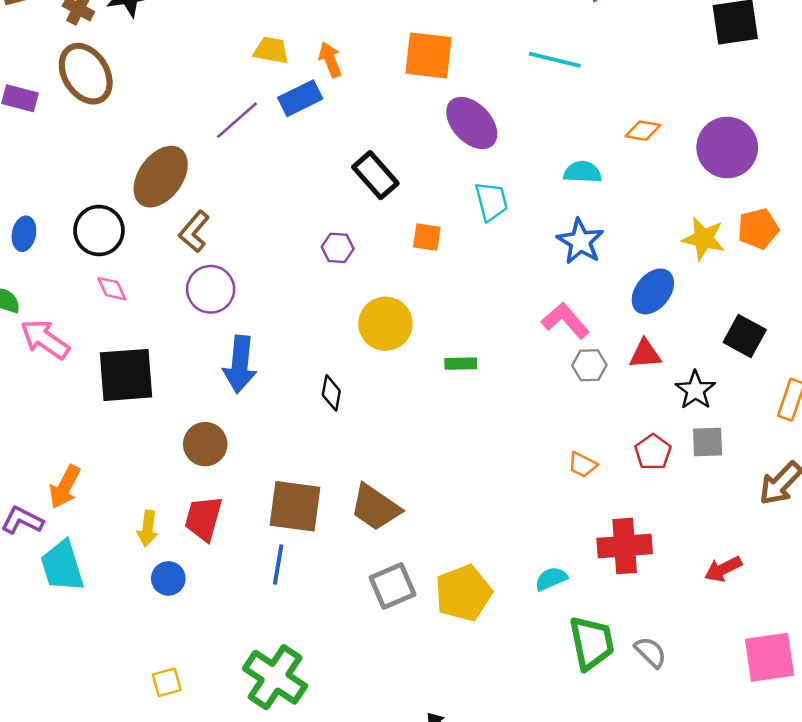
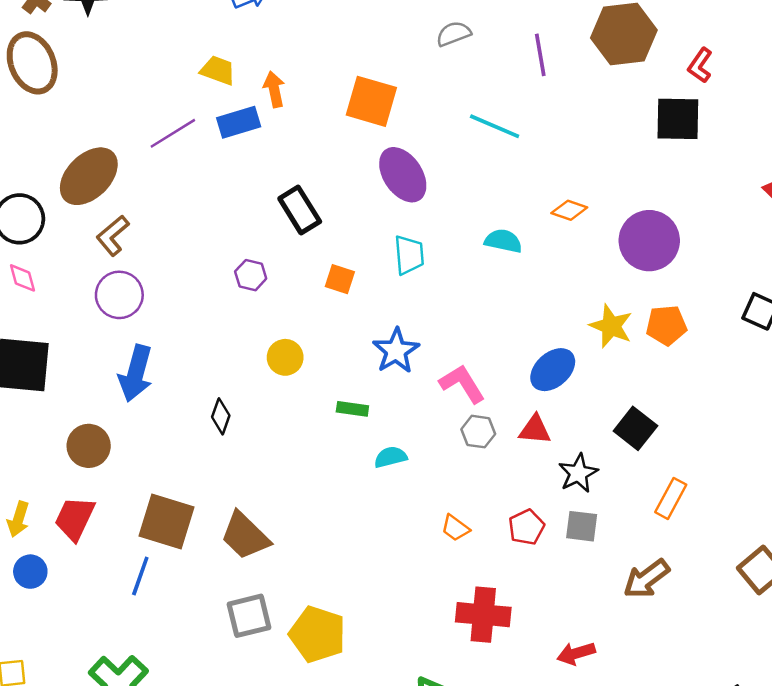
blue star: (580, 241) -> (396, 351), moved
yellow circle: (385, 324) -> (285, 357), size x0.7
cyan semicircle: (551, 579) -> (391, 457), moved
yellow pentagon: (464, 593) -> (318, 634), turned 30

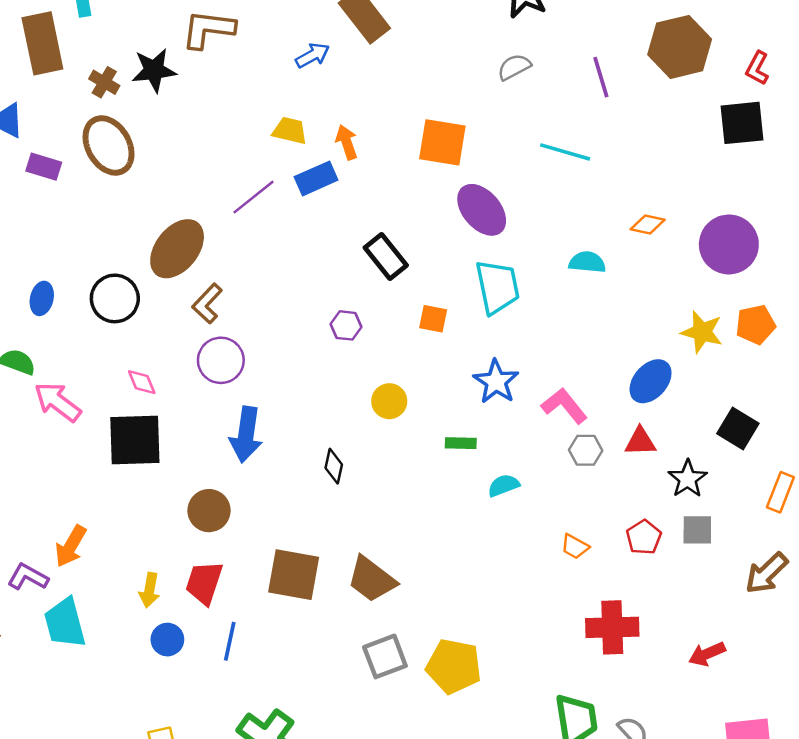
cyan trapezoid: (409, 255) -> (497, 287), size x1.4
pink diamond: (22, 278) -> (142, 382), moved
blue line: (140, 576) -> (230, 641), moved

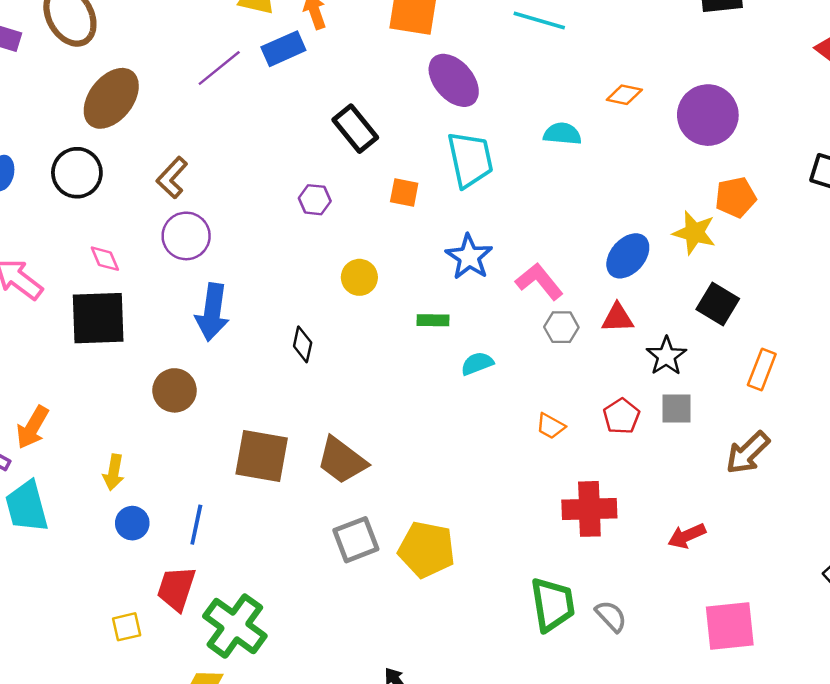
brown ellipse: (177, 249) -> (111, 98), moved
yellow star: (702, 332) -> (694, 233), moved
red trapezoid: (204, 583) -> (176, 588), moved

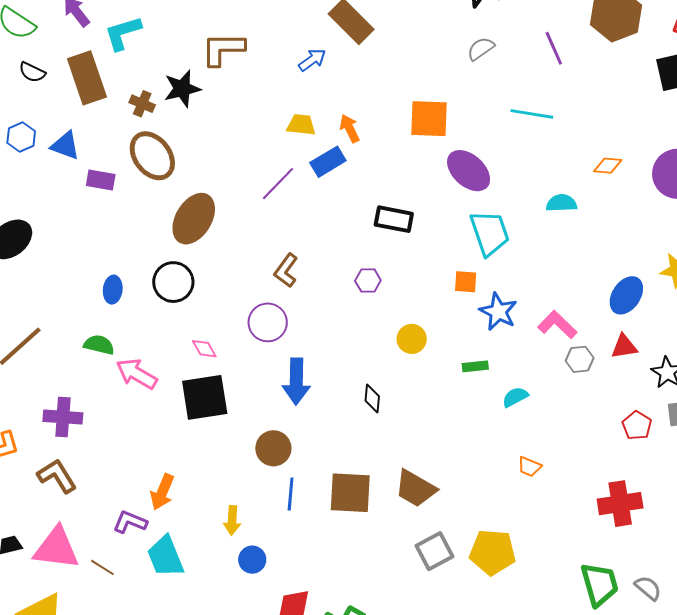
black rectangle: (355, 129) -> (394, 219), turned -33
brown L-shape: (172, 178) -> (286, 270), moved
orange square: (404, 193) -> (466, 282), moved
orange trapezoid: (551, 426) -> (529, 467), moved
blue line: (196, 525) -> (291, 494), moved

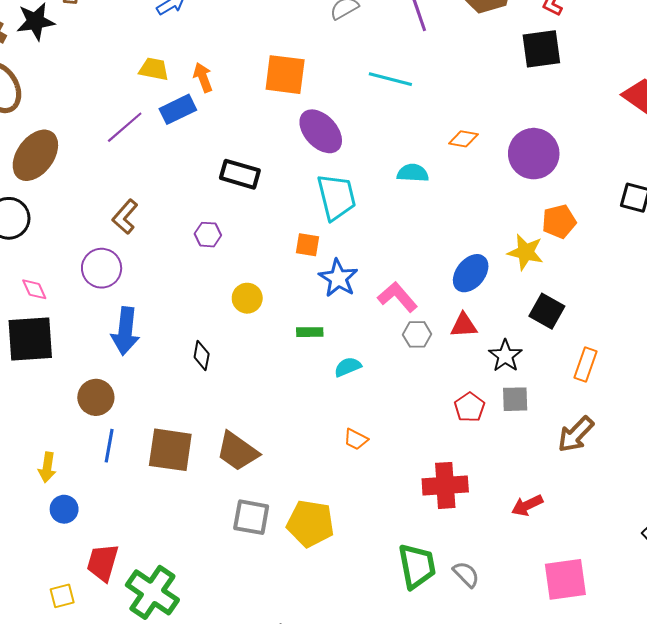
gray square: (434, 551) -> (251, 517), turned 33

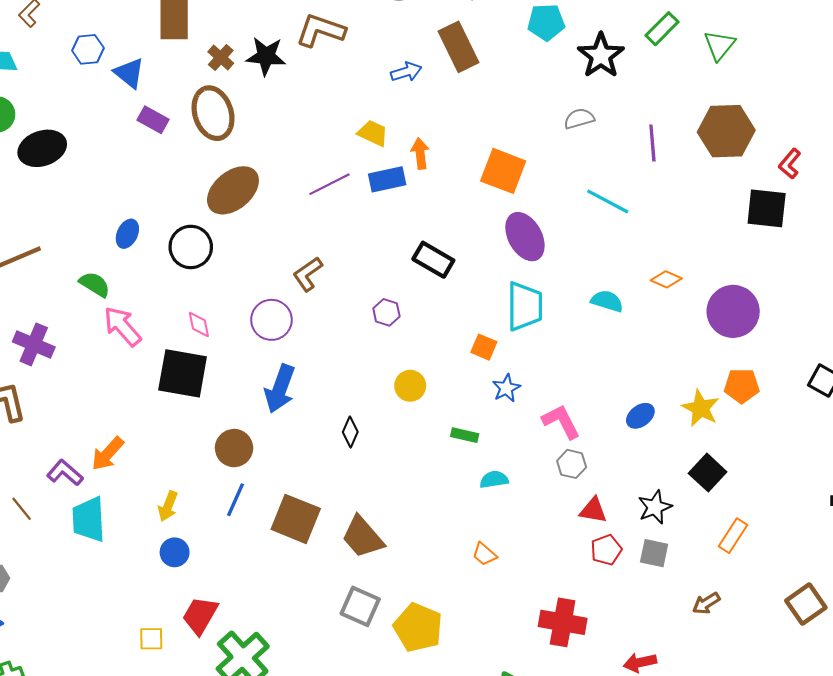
blue ellipse: (471, 273) -> (640, 416), size x0.7
blue star: (338, 278) -> (506, 388), size x0.7
red triangle: (464, 325) -> (593, 510), moved
brown arrow: (576, 434) -> (706, 603), size x0.7

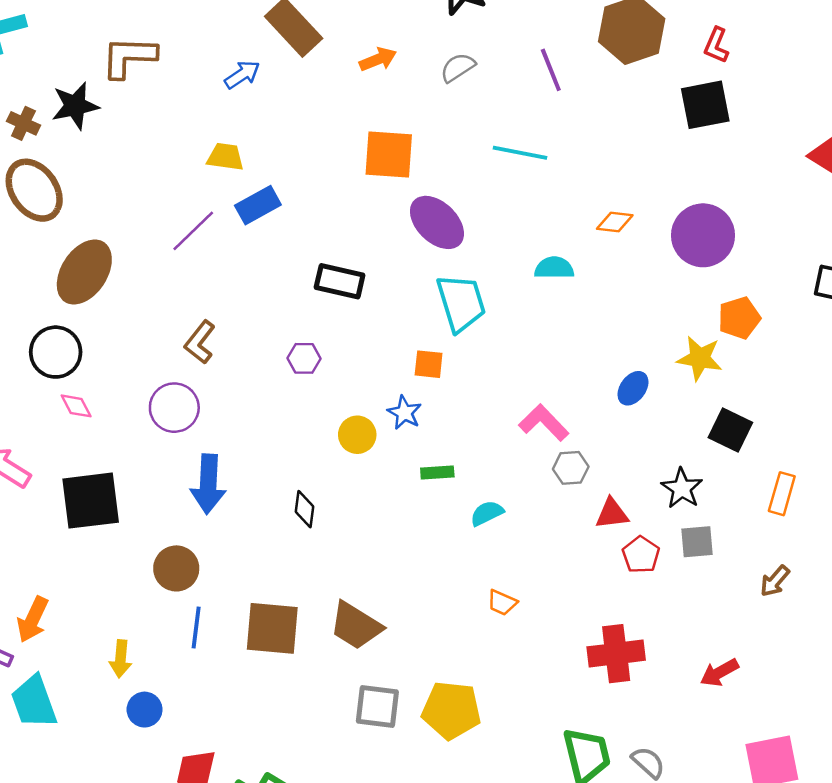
orange arrow: (420, 153) -> (378, 59), moved, turned 92
pink diamond: (199, 324) -> (76, 406), moved
blue star: (506, 388) -> (404, 413), moved

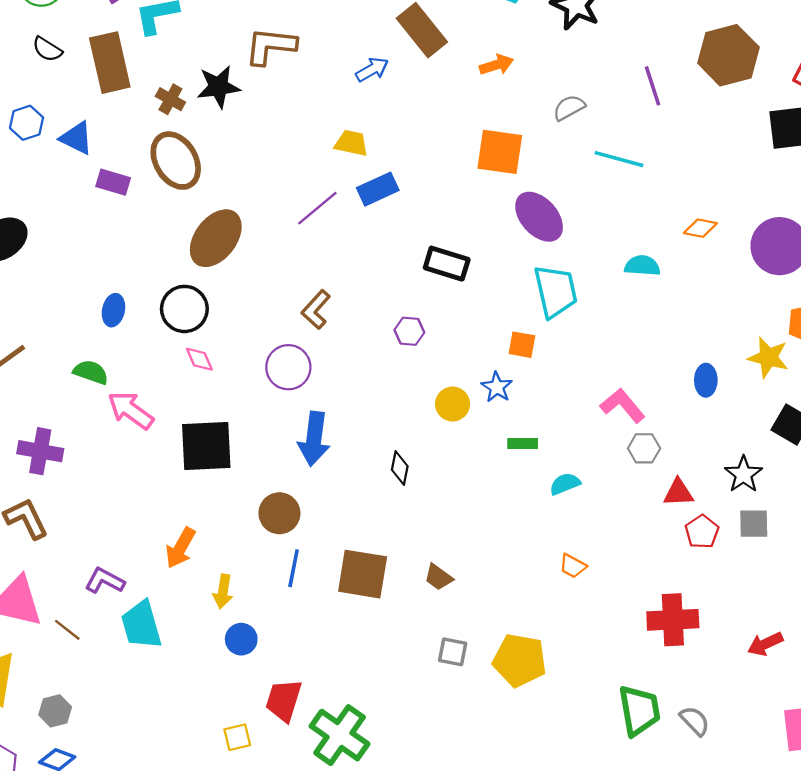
gray semicircle: (458, 67) -> (569, 108), moved
blue ellipse: (633, 388) -> (706, 380), turned -40
orange arrow: (33, 620) -> (180, 548), moved
brown trapezoid: (356, 626) -> (438, 577), size x0.6
gray square: (377, 706) -> (453, 652), size x0.7

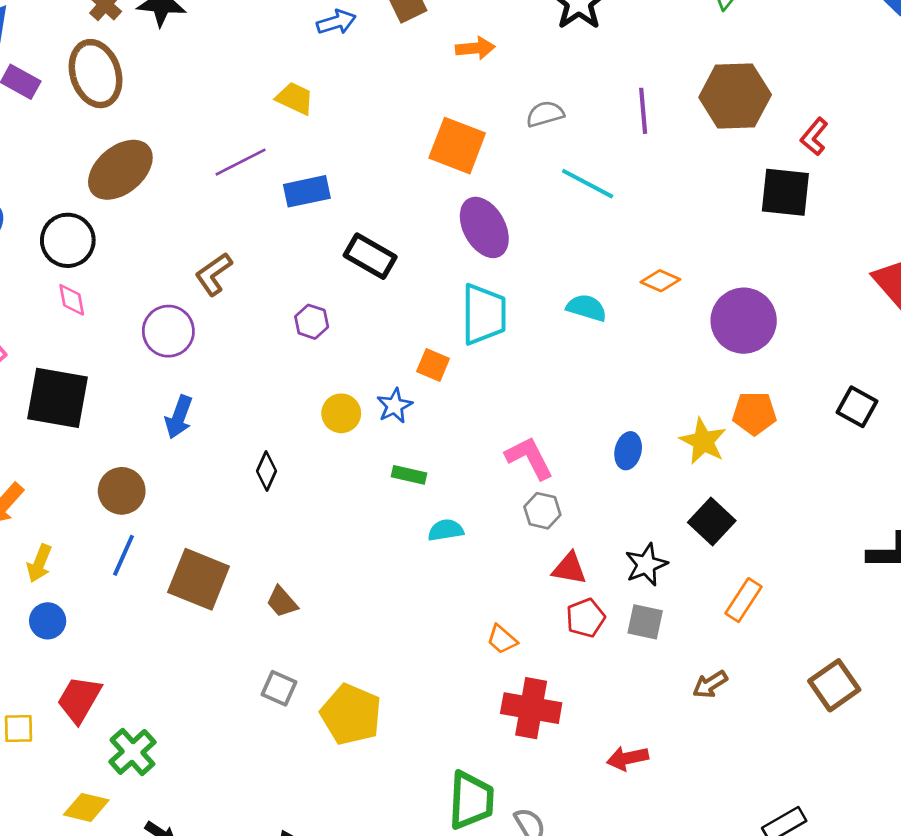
blue rectangle: (378, 189) -> (307, 191), moved
blue arrow: (314, 439) -> (179, 417), size x0.7
orange trapezoid: (573, 566) -> (502, 639), moved
green cross: (340, 735) -> (132, 752), size x0.7

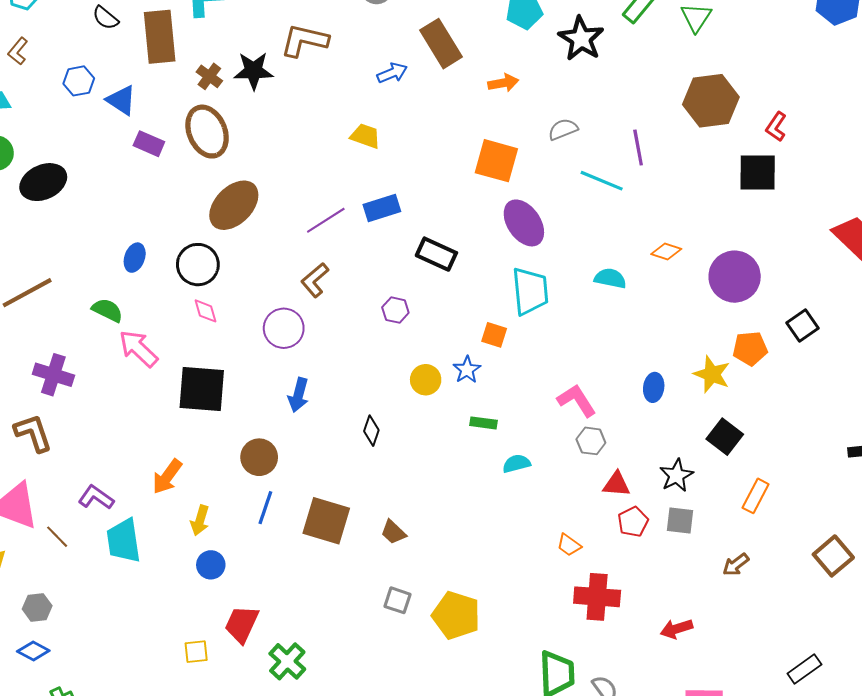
purple line: (643, 111) -> (638, 147), moved
purple line: (241, 162) -> (326, 220), moved
black square: (857, 407) -> (803, 326), moved, turned 32

